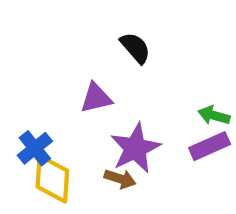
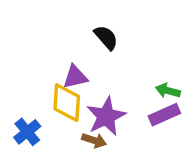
blue cross: (35, 148) -> (27, 132), moved
yellow diamond: (52, 179) -> (67, 103), moved

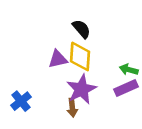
yellow diamond: (67, 103) -> (80, 56), moved
brown arrow: (94, 140) -> (72, 108), turned 66

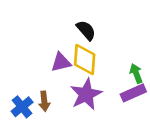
green arrow: (129, 70) -> (136, 73), turned 54
brown arrow: (72, 108) -> (44, 101), moved

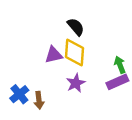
purple star: (86, 94) -> (76, 83), size x0.7
brown arrow: (44, 101) -> (39, 100), moved

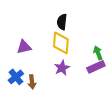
black semicircle: (76, 27) -> (62, 22), turned -133
purple triangle: (54, 55) -> (24, 47), moved

